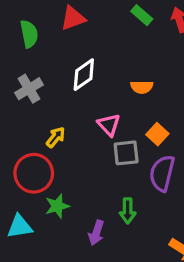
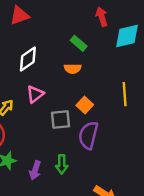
green rectangle: (142, 15) -> (79, 43), moved
pink triangle: (109, 125) -> (35, 94), moved, turned 36
purple arrow: (96, 233) -> (35, 170), moved

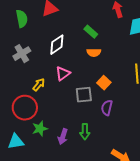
green rectangle: (79, 43) -> (91, 32), moved
purple semicircle: (88, 135) -> (107, 108), size x0.7

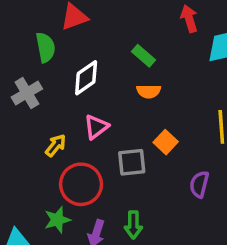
green semicircle: (22, 19) -> (46, 47), moved
red circle: (25, 108) -> (81, 184), moved
purple semicircle: (107, 108) -> (199, 184), moved

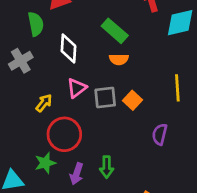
green rectangle: (144, 56) -> (115, 31), size x1.4
white diamond: (86, 78) -> (68, 48), turned -52
gray square: (132, 162) -> (105, 98), moved

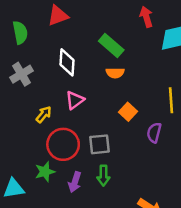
green semicircle: (36, 24) -> (20, 33), moved
gray square: (105, 98) -> (99, 144), moved
purple semicircle: (160, 134) -> (154, 133), moved

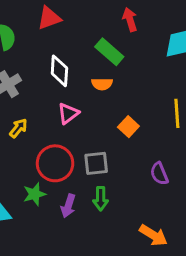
red arrow: (146, 17) -> (130, 19), moved
orange semicircle: (115, 73) -> (102, 84), moved
yellow arrow: (44, 114) -> (18, 128), moved
purple semicircle: (154, 133) -> (159, 174), moved, turned -36

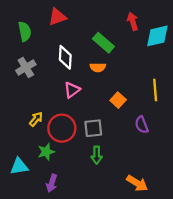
red arrow: (130, 19) -> (133, 21), moved
yellow arrow: (18, 128) -> (36, 119), moved
purple semicircle: (159, 174) -> (142, 125), moved
purple arrow: (68, 206) -> (52, 183), moved

